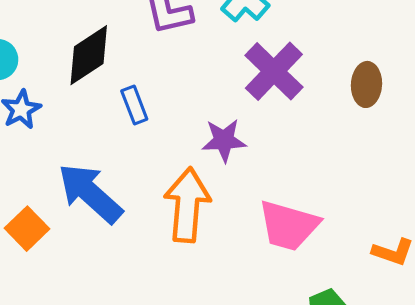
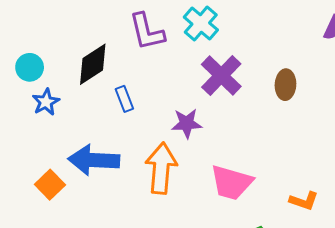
blue arrow: (90, 193) -> (94, 160), turned -39

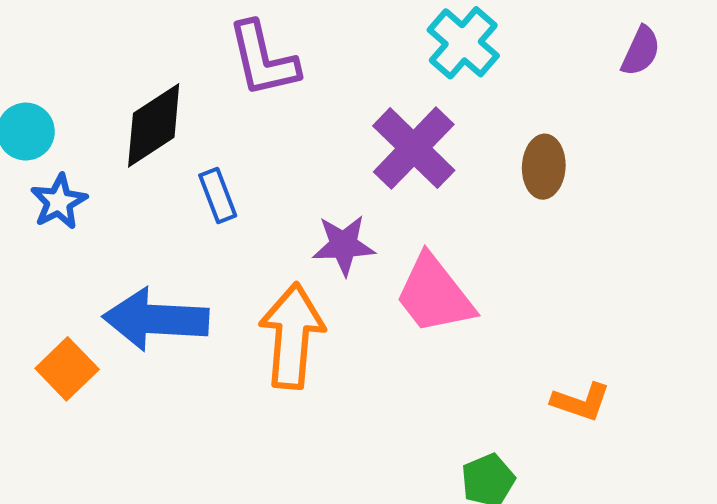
cyan cross: (201, 23) -> (463, 43), moved
pink trapezoid: (231, 183) -> (434, 295), moved, turned 36

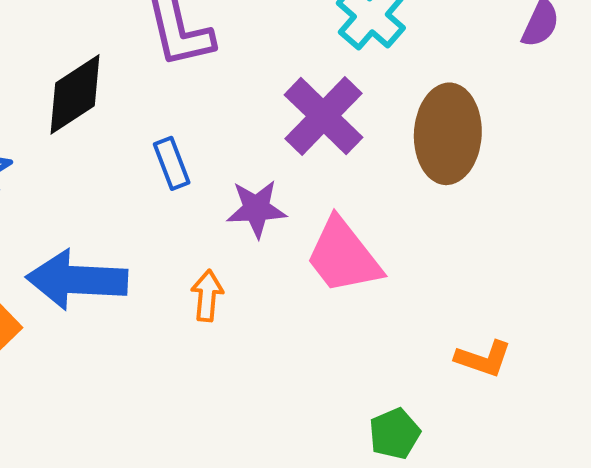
brown ellipse: (544, 167) -> (448, 134), size x1.6
blue rectangle: (218, 196) -> (172, 163), moved
orange arrow: (292, 336) -> (207, 296), size x0.5

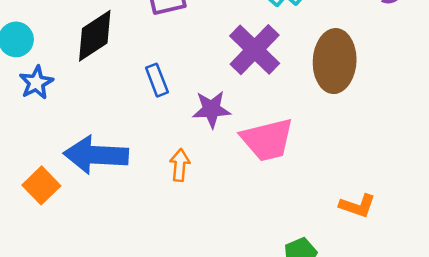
pink trapezoid: (343, 256) -> (267, 140), turned -66

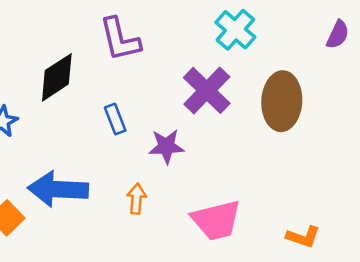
pink trapezoid: (267, 140) -> (216, 220), moved

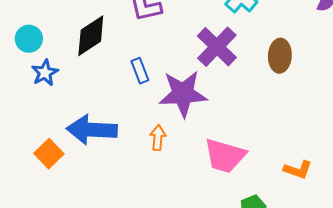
brown ellipse: (282, 101) -> (280, 56), size x0.7
purple star: (166, 146) -> (183, 94), size x1.6
pink trapezoid: (216, 220) -> (225, 156), turned 30

